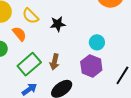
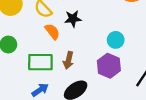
orange semicircle: (19, 34) -> (52, 31), moved
green rectangle: (29, 64) -> (40, 62), turned 40

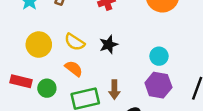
orange semicircle: (52, 31) -> (74, 69), moved

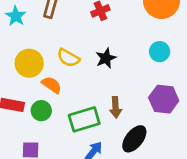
cyan circle: (159, 56) -> (160, 52), moved
orange semicircle: (74, 69) -> (52, 85), moved

